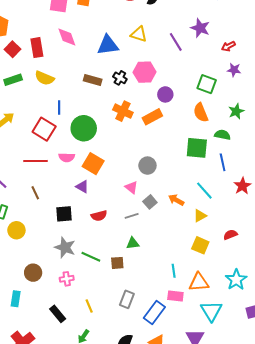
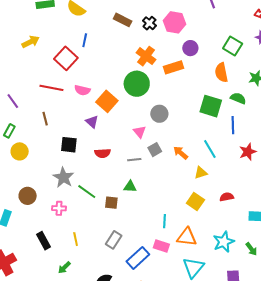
green circle: (84, 128) -> (137, 84), moved

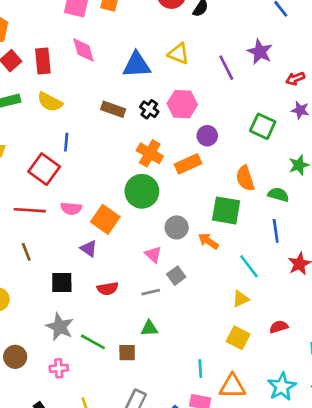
orange semicircle: (221, 73) -> (245, 178), moved
green square: (211, 106) -> (226, 210), moved
orange arrow: (181, 153) -> (208, 241), moved

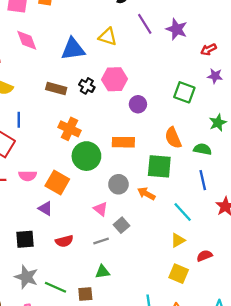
purple line: (226, 68) -> (145, 24), moved
orange cross: (150, 153) -> (70, 129), moved
orange rectangle: (188, 164) -> (123, 142), moved, turned 30
red semicircle: (279, 327) -> (204, 256), moved

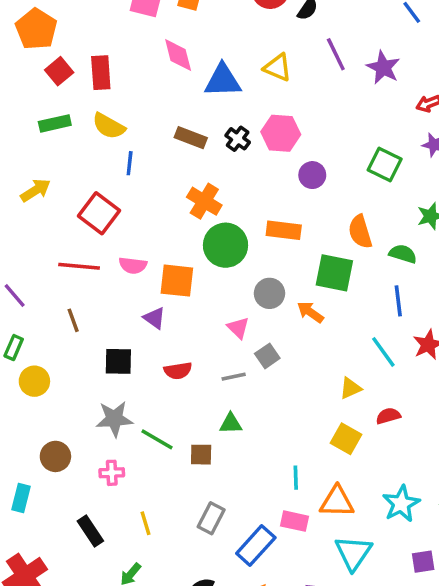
pink diamond: (27, 40) -> (178, 55), moved
blue line: (19, 120) -> (130, 163), moved
orange square: (57, 182) -> (177, 281), turned -30
cyan line: (183, 212) -> (383, 352), moved
gray star: (26, 277) -> (114, 419), turned -30

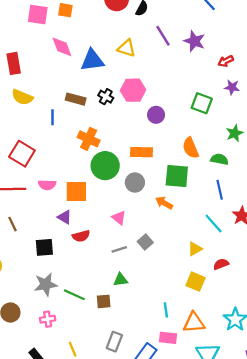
blue line: (130, 163) -> (52, 117), moved
gray circle: (269, 293) -> (135, 183), moved
gray square: (267, 356) -> (145, 242), moved
red semicircle: (178, 371) -> (81, 236), moved

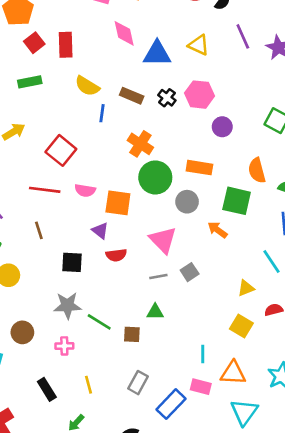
yellow semicircle: (22, 97) -> (87, 86), moved
pink triangle: (119, 218) -> (163, 240), size x1.6

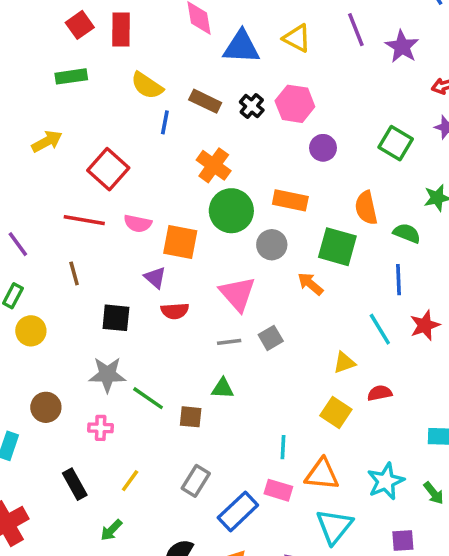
yellow line: (88, 385) -> (130, 481), turned 48

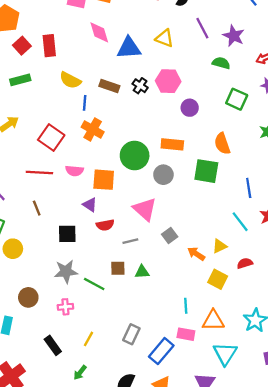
orange cross: (214, 165) -> (93, 129), moved
green semicircle: (407, 233) -> (221, 63), moved
orange arrow: (310, 284) -> (196, 254), moved
gray line: (229, 342) -> (130, 241), moved
brown square: (191, 417) -> (118, 268), moved

